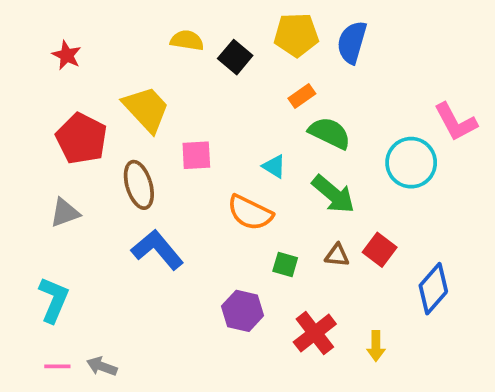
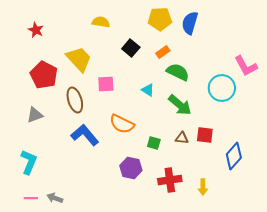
black square: (235, 57) -> (131, 48), moved
orange semicircle: (250, 213) -> (122, 124), moved
red square: (380, 250) -> (205, 135), turned -30
red cross: (315, 333) -> (170, 180), turned 30

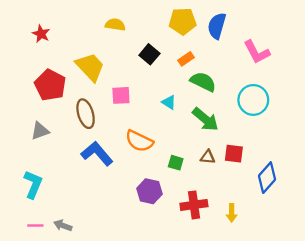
pink L-shape: (246, 66) -> (257, 52), moved

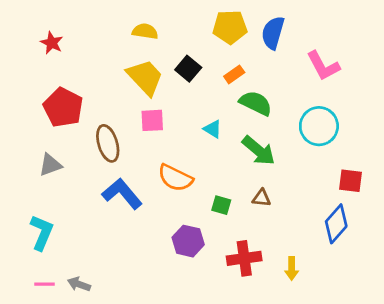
yellow trapezoid: (90, 67) -> (145, 77), moved
red square: (234, 154) -> (351, 181), moved

